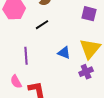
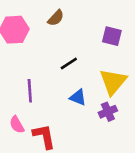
black line: (42, 25) -> (69, 63), moved
blue triangle: (64, 53) -> (78, 97), moved

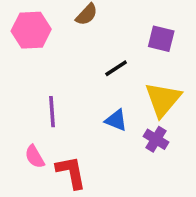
black line: (69, 63) -> (116, 68), moved
purple cross: (108, 112) -> (156, 139), turned -36

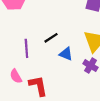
black line: (116, 68) -> (51, 38), moved

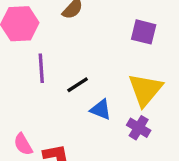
purple line: (26, 48) -> (41, 68), moved

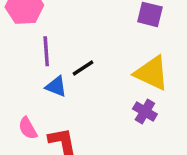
yellow triangle: (145, 90) -> (152, 73), turned -45
blue triangle: (101, 110) -> (56, 86), moved

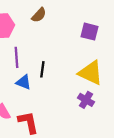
black line: (83, 68) -> (42, 69), turned -49

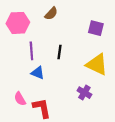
black line: (42, 69) -> (59, 52), moved
purple cross: (86, 100) -> (84, 93), moved

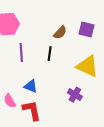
brown semicircle: (51, 14) -> (60, 33), moved
blue triangle: (38, 73) -> (31, 86), moved

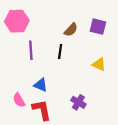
yellow triangle: (87, 66) -> (99, 64), size x0.6
purple cross: (75, 95) -> (78, 102), moved

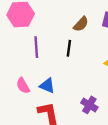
pink semicircle: (19, 100) -> (23, 86), moved

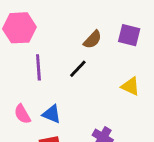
black line: (69, 48) -> (78, 69), turned 35

